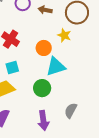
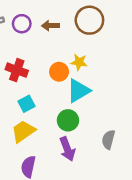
yellow star: (64, 35) -> (79, 62), moved
purple arrow: (43, 120) -> (67, 149), moved

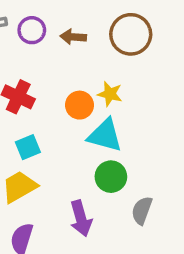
cyan triangle: (78, 91) -> (105, 135), turned 40
green circle: (68, 120) -> (111, 177), moved

